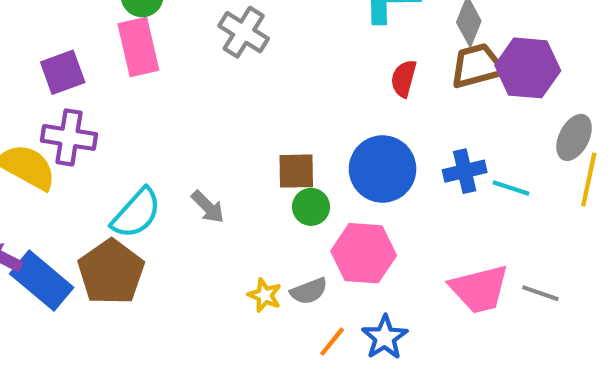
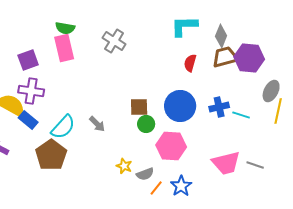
blue rectangle: (42, 281) -> (28, 120), moved, size x0.7
gray semicircle: (309, 291) -> (145, 174), moved

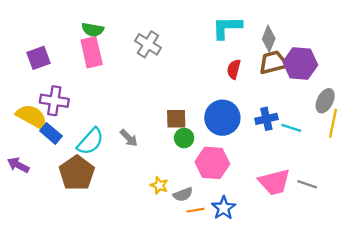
purple square: (28, 60) -> (39, 58), moved
orange line: (156, 188) -> (195, 210), turned 42

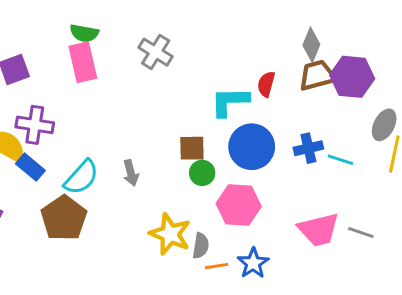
cyan L-shape: (227, 27) -> (230, 102), moved
gray arrow: (129, 138) -> (131, 173), turned 30
yellow star: (159, 185) -> (170, 234), size x1.8
gray semicircle: (183, 194) -> (201, 246), turned -60

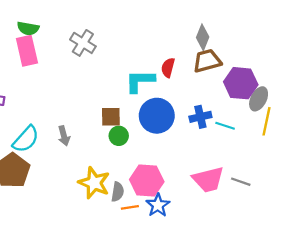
purple hexagon: (352, 77) -> (241, 83), moved
pink hexagon: (239, 205) -> (147, 181), moved

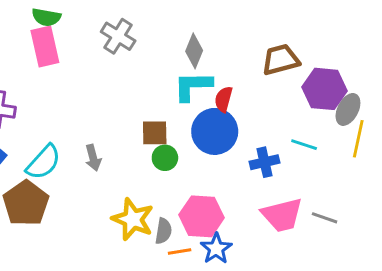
gray diamond: (203, 37) -> (194, 51), moved
red semicircle: (168, 68) -> (224, 99), moved
blue cross: (200, 117) -> (265, 162), moved

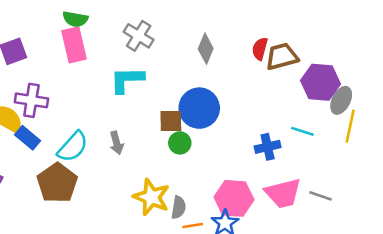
cyan L-shape: (193, 86) -> (127, 80), moved
red semicircle: (224, 99) -> (260, 49), moved
blue circle: (215, 131) -> (199, 108), moved
pink hexagon: (202, 216) -> (234, 198), moved

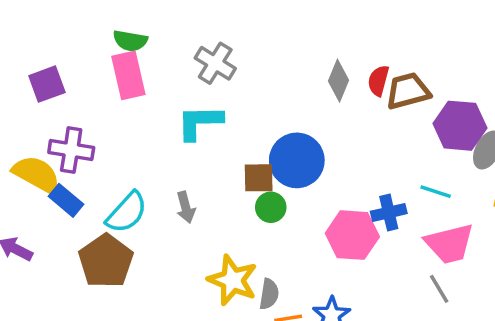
gray diamond: (206, 49) -> (338, 81), moved
pink trapezoid: (283, 193) -> (450, 244), moved
gray line: (320, 196) -> (439, 289), moved, turned 40
pink hexagon: (234, 198) -> (352, 235), moved

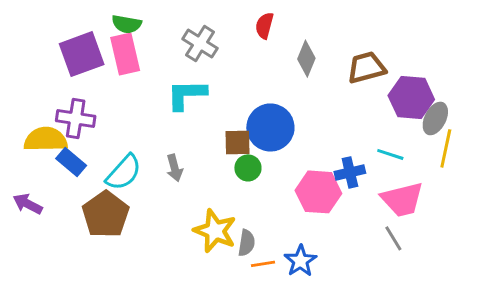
red semicircle: (378, 81) -> (264, 26), moved
purple square: (47, 84) -> (82, 54), moved, size x1.4
yellow semicircle: (36, 174) -> (46, 139), turned -30

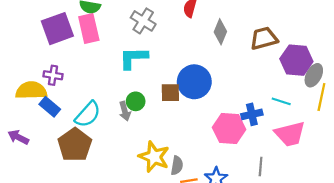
purple cross: (76, 118) -> (53, 75), size x0.7
green circle: (248, 168) -> (136, 101), moved
gray line: (393, 238) -> (261, 167), moved, turned 36

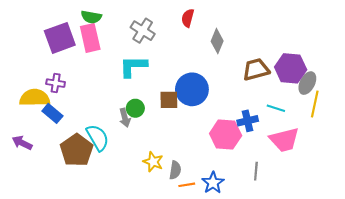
brown trapezoid: (264, 38) -> (256, 69), moved
cyan semicircle: (88, 114) -> (98, 138), moved, turned -72
yellow star: (154, 157) -> (153, 162), size x0.7

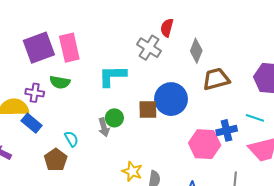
green semicircle: (91, 17) -> (60, 82), moved
gray cross: (143, 31) -> (149, 48), moved
brown trapezoid: (256, 69) -> (216, 79), moved
cyan semicircle: (98, 138) -> (71, 139), moved, size x0.6
brown pentagon: (77, 150) -> (56, 160), size x0.7

